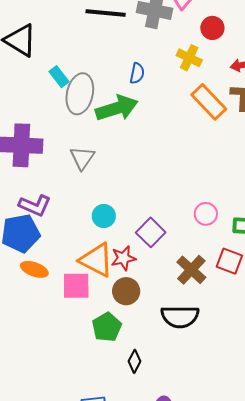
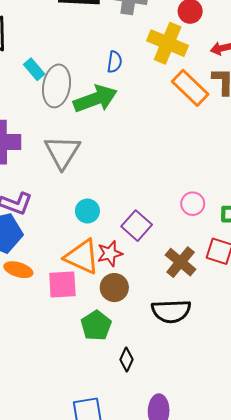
yellow cross: (189, 58) -> (168, 43), size x1.5
gray triangle: (82, 158) -> (62, 152), size x1.4

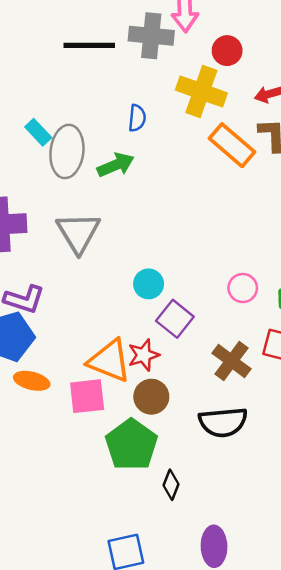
green arrow: (95, 99) -> (116, 165), size x0.7
cyan circle: (87, 211) -> (149, 284), moved
green pentagon: (96, 326) -> (131, 445), size x1.4

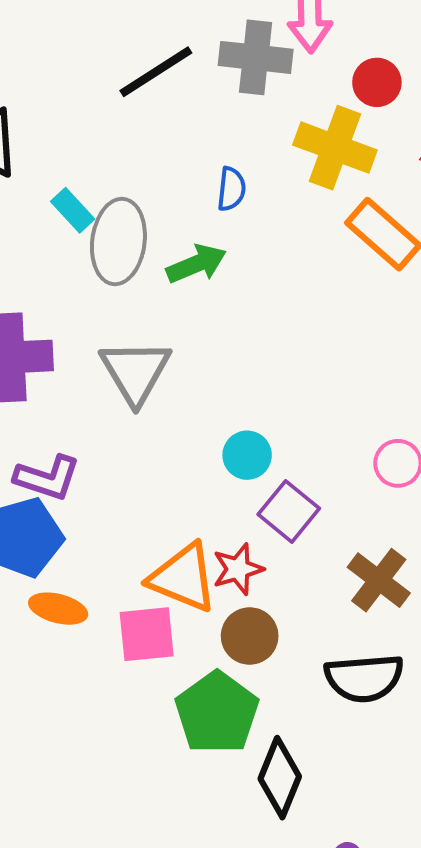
black line: (89, 45) -> (156, 72), turned -33
black diamond: (171, 485) -> (280, 778), size x1.6

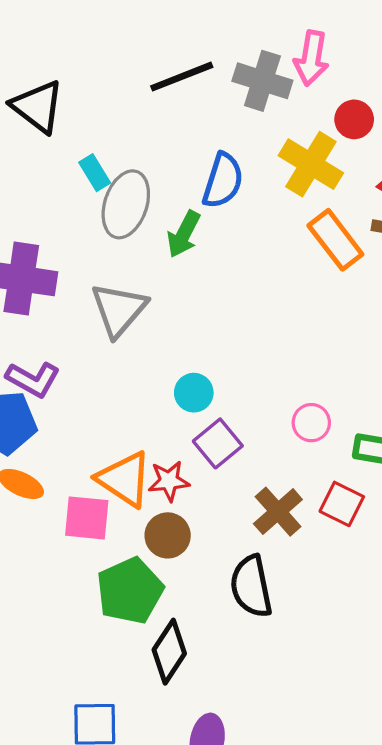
blue semicircle: (231, 189) -> (223, 181), size x1.6
green arrow: (196, 264) -> (184, 234), turned 129
black semicircle: (364, 678) -> (251, 586), turned 72

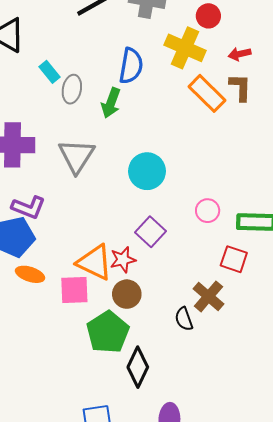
gray ellipse: (126, 204) -> (72, 89), size x0.7
cyan circle: (194, 393) -> (147, 171), moved, size x1.5
brown cross: (278, 512) -> (208, 296), moved
black semicircle: (251, 586) -> (184, 319), size x0.6

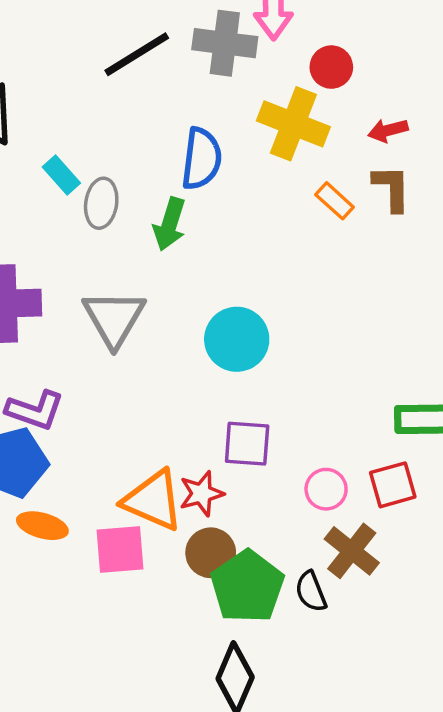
orange rectangle: (207, 93) -> (335, 201), size x0.6
pink circle: (208, 211) -> (326, 489), moved
purple square: (150, 232) -> (247, 444), turned -36
red square: (234, 259) -> (393, 485), turned -32
green pentagon: (108, 332) -> (247, 587), moved

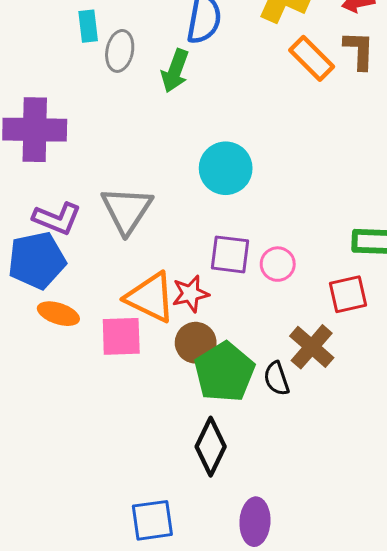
cyan rectangle: (61, 175) -> (88, 26), turned 32
orange rectangle: (335, 201) -> (312, 58), size x1.4
gray triangle: (114, 318) -> (127, 210), moved
pink circle: (326, 489) -> (278, 264), moved

